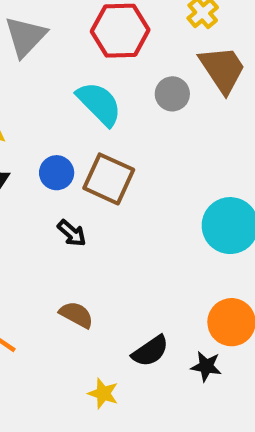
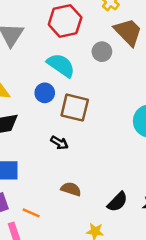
blue circle: (57, 173) -> (45, 93), moved

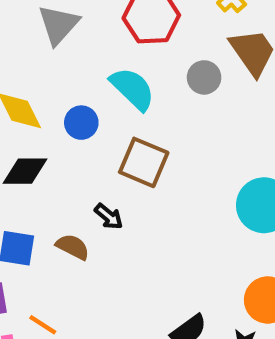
blue circle: (45, 93) -> (81, 123), moved
brown semicircle: (71, 189) -> (73, 247), moved

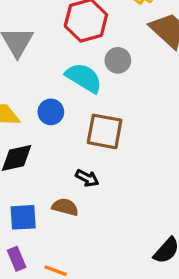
gray circle: (204, 77) -> (118, 60), moved

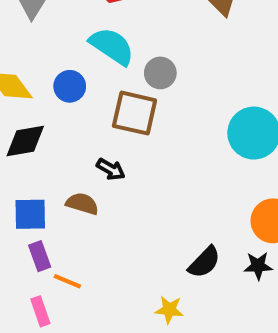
gray circle: (118, 60) -> (160, 73), moved
purple rectangle: (17, 259) -> (40, 256), moved

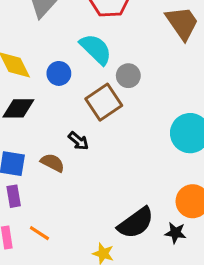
brown square: (135, 113) -> (104, 102), turned 33
black semicircle: (204, 262) -> (136, 223), size x1.4
orange line: (67, 281) -> (39, 233), moved

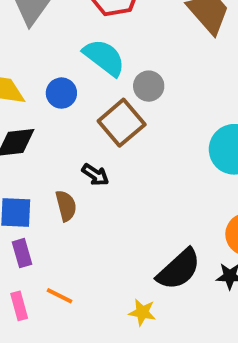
brown semicircle: (52, 163) -> (66, 206), turned 55

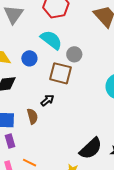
brown square: (122, 123) -> (61, 73), turned -35
black arrow: (95, 175) -> (47, 100), turned -72

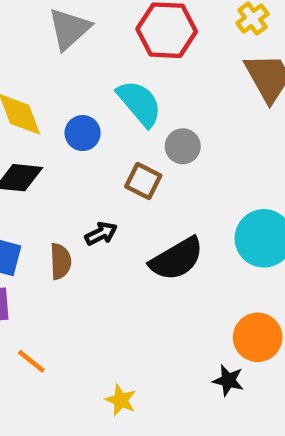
brown square: (61, 73) -> (143, 181), size x0.7
black semicircle: (91, 148) -> (177, 259), moved

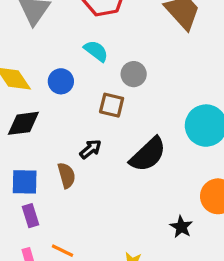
cyan semicircle: (139, 103) -> (96, 51), size x0.7
black star: (228, 380) -> (181, 227), moved, turned 30

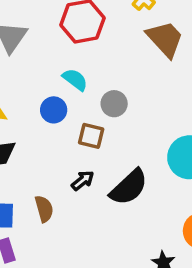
blue circle: (61, 81) -> (54, 110), moved
black arrow: (91, 149) -> (83, 181), moved

